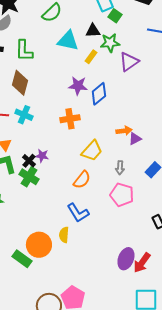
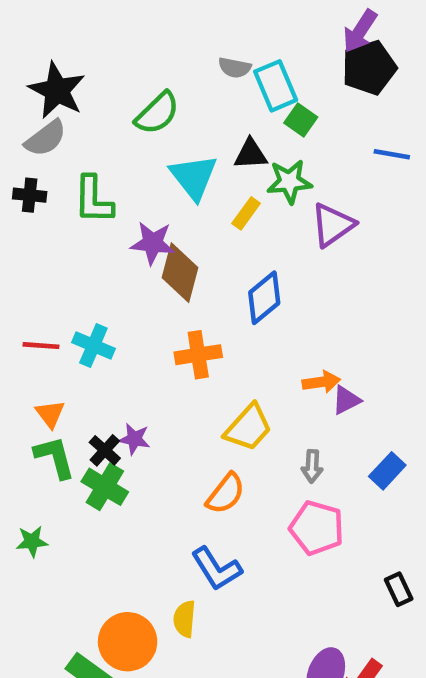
cyan triangle: (68, 41) -> (194, 177), turned 40
brown diamond: (20, 83) -> (180, 273), moved
purple star: (78, 86) -> (153, 243), moved

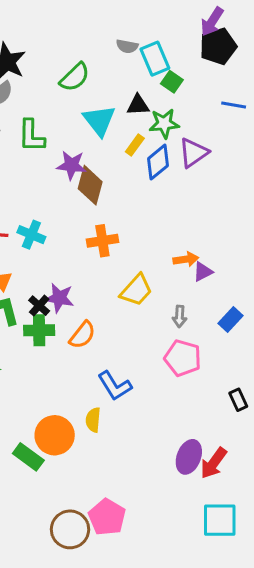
blue diamond: (264, 298) -> (158, 162), moved
purple star: (134, 439) -> (59, 298), size x1.4
green cross: (105, 487) -> (39, 330), turned -32
orange semicircle: (226, 494) -> (82, 335), moved

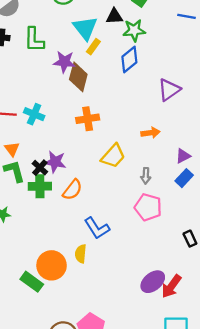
yellow rectangle: (135, 145) -> (93, 47), moved
purple triangle: (193, 153) -> (169, 90), moved
purple triangle: (203, 272) -> (183, 156), moved
purple ellipse: (189, 457) -> (153, 282), turned 30

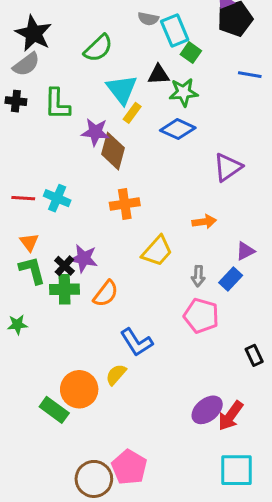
blue diamond: (129, 59) -> (178, 129), turned 64
blue rectangle: (184, 178) -> (231, 279), moved
yellow semicircle: (81, 254) -> (116, 375), turned 36

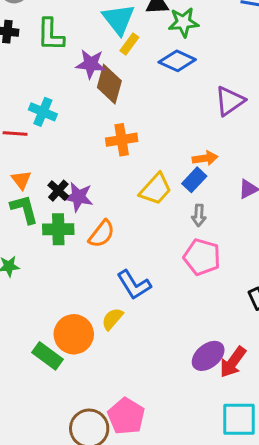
cyan cross: (57, 198) -> (43, 112), moved
black cross: (64, 266) -> (58, 191), moved
blue rectangle: (231, 279) -> (194, 180), moved

